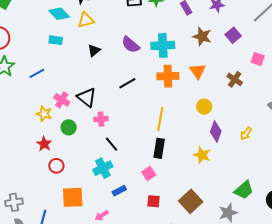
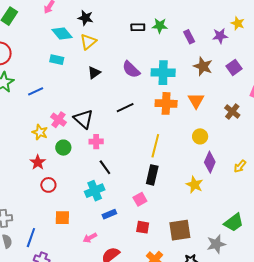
yellow triangle: (86, 20) -> (88, 42), turned -30
orange square: (73, 197) -> (62, 218), size x0.7
brown square: (191, 201) -> (180, 230), turned 30

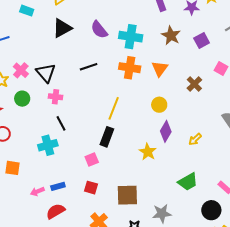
black triangle: (94, 73) -> (62, 28), size x1.5
blue rectangle: (109, 214) -> (58, 186), moved
green trapezoid: (234, 223) -> (188, 182), moved

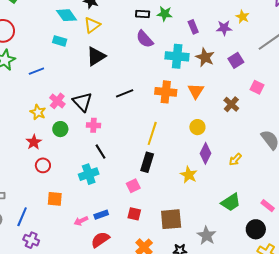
purple semicircle: (99, 30) -> (145, 39), moved
cyan cross: (131, 37) -> (177, 56), moved
gray star: (162, 213) -> (207, 235), turned -30

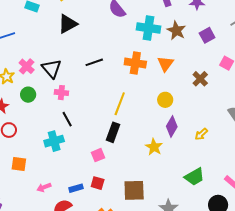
blue rectangle: (101, 215) -> (76, 188), moved

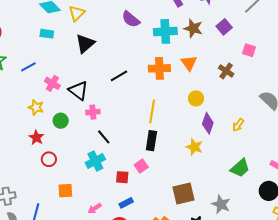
pink cross: (27, 66) -> (52, 83), moved
red square: (98, 183) -> (122, 177), moved

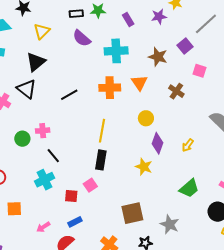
yellow triangle: (77, 13) -> (42, 31), moved
purple square: (224, 27) -> (185, 46), moved
brown star: (193, 28) -> (158, 57), moved
black triangle: (78, 91) -> (26, 89), moved
green circle: (61, 121) -> (22, 139), moved

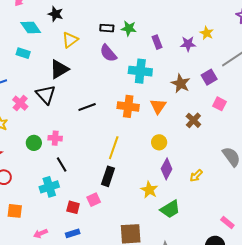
green trapezoid: (189, 188) -> (170, 209), moved

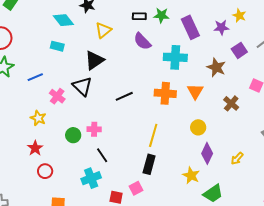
purple rectangle: (157, 42) -> (190, 27), size x1.6
purple square: (209, 77) -> (239, 50), moved

